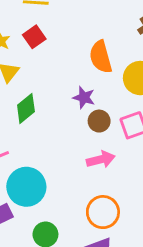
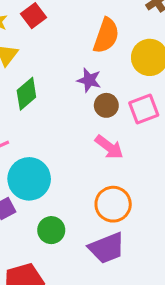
orange semicircle: (101, 57) -> (106, 36), turned -144
pink arrow: (101, 159) -> (109, 147), turned 52

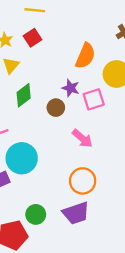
brown circle: (106, 105) -> (56, 108), moved
pink square: (144, 109) -> (94, 99), moved
green circle: (51, 230) -> (36, 214), moved

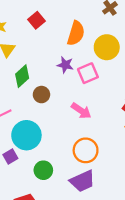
red square: (33, 38) -> (37, 20), moved
brown circle: (56, 108) -> (41, 95), moved
green circle: (36, 214) -> (43, 170), moved

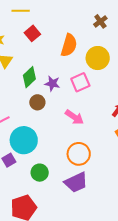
purple star: (65, 65) -> (52, 83), moved
green diamond: (22, 76) -> (29, 77), moved

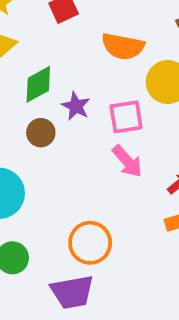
orange semicircle: (69, 45) -> (123, 46), turned 70
pink arrow: (74, 117) -> (127, 161), moved

